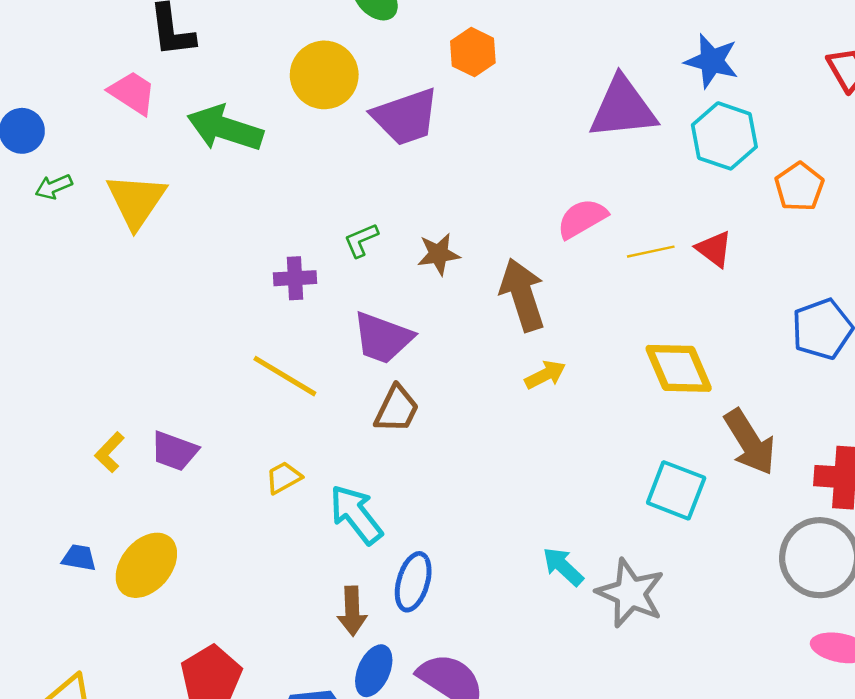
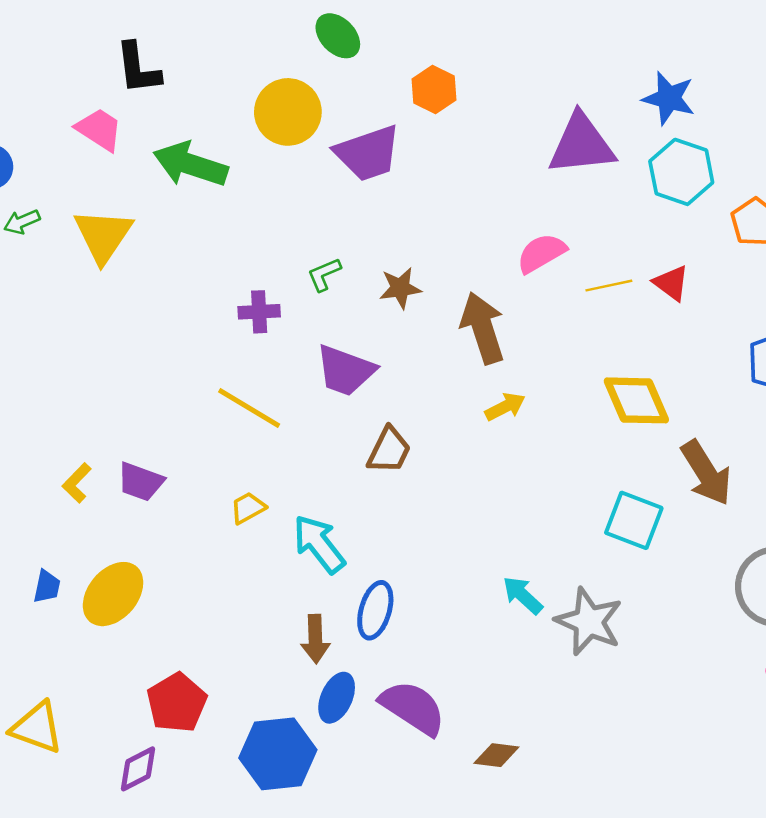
brown trapezoid: (397, 409) -> (389, 450), moved
blue trapezoid: (79, 558) -> (47, 587), turned 92

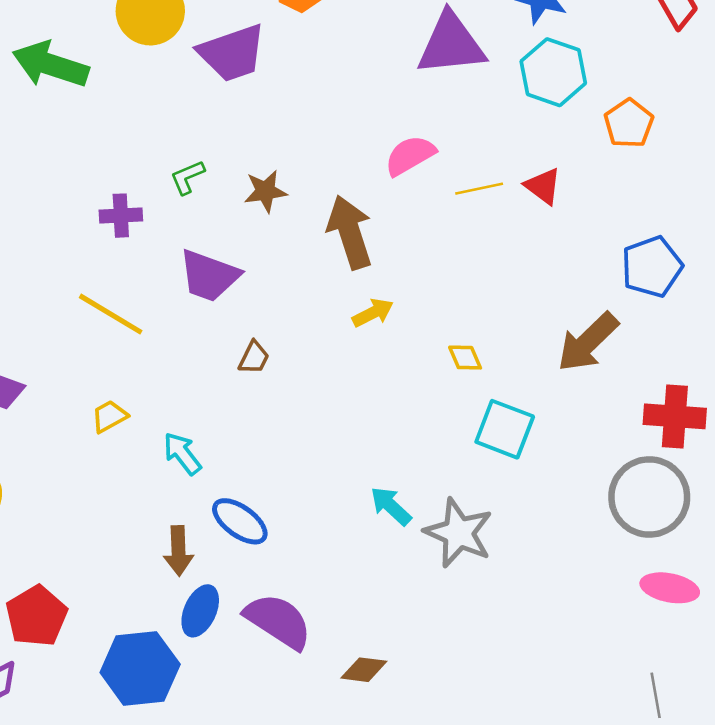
yellow diamond: (636, 400) -> (465, 358), moved, size x0.5
brown trapezoid: (389, 450) -> (254, 358), size x0.7
brown arrow: (706, 473) -> (588, 342), moved, turned 78
cyan arrow: (319, 544) -> (182, 454), size x0.7
blue ellipse: (375, 610) -> (240, 521), turned -70

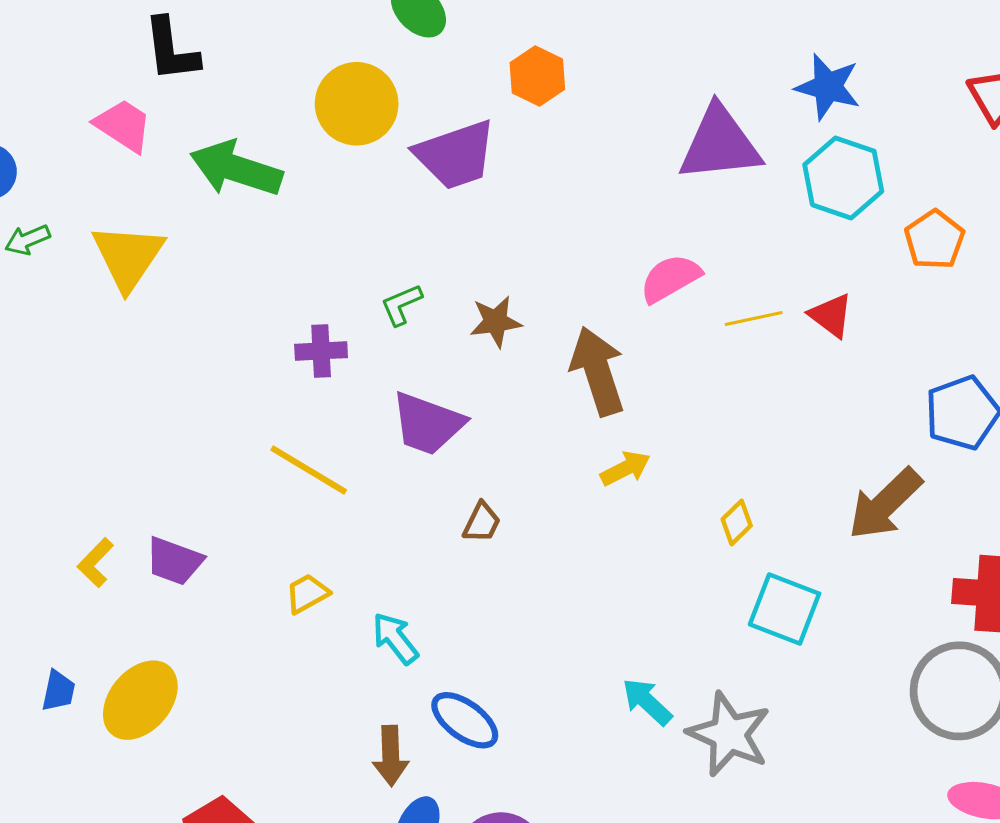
yellow diamond: (465, 358) -> (737, 522), turned 69

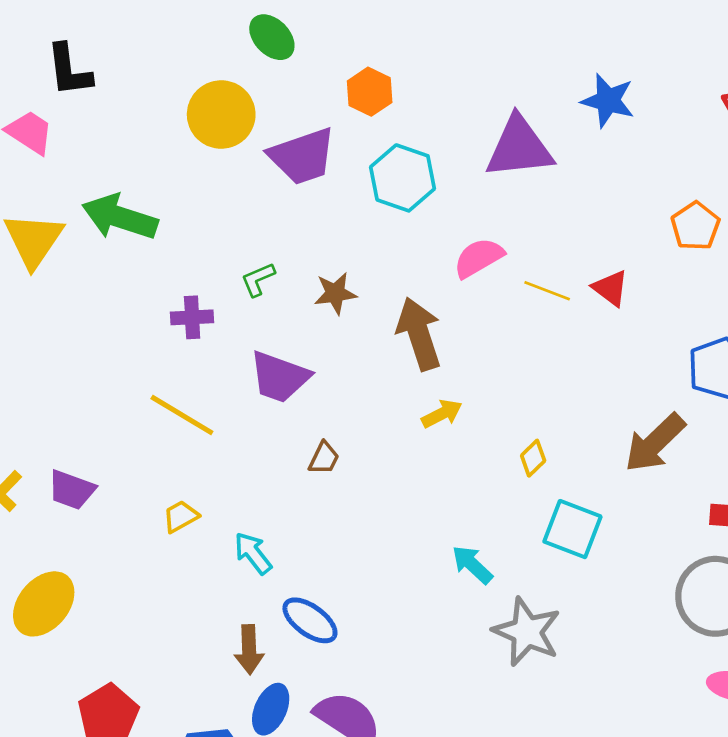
green arrow: (236, 169) -> (120, 217), moved
cyan hexagon: (843, 178) -> (403, 178), moved
yellow line: (754, 319) -> (547, 291), turned 33
cyan arrow: (647, 702) -> (472, 565), moved

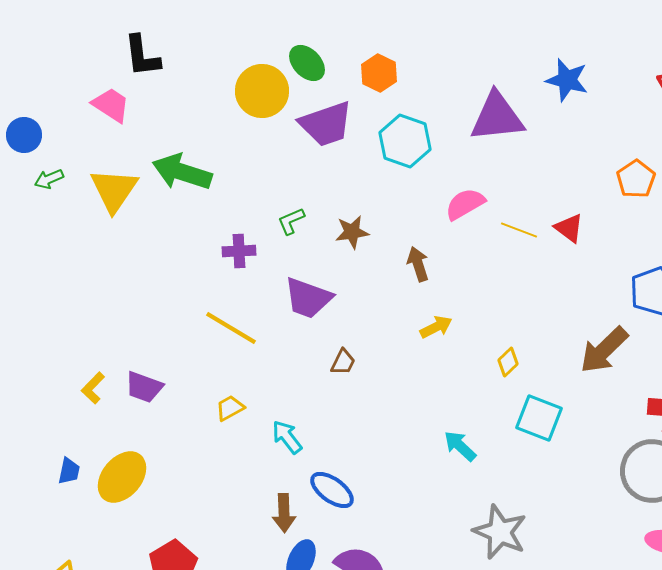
green ellipse: (272, 37) -> (307, 63), moved
brown arrow: (419, 334) -> (418, 264), size x0.6
gray star: (527, 632) -> (500, 532), moved

